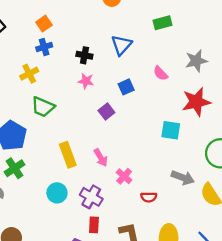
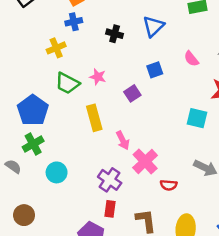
pink star: (86, 81) -> (98, 77), moved
yellow rectangle: (68, 155) -> (94, 118), moved
pink cross: (124, 176) -> (145, 161), size x1.5
cyan circle: (57, 193) -> (57, 172), moved

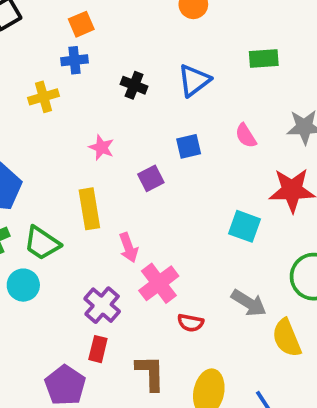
green trapezoid: (67, 83) -> (42, 243), moved

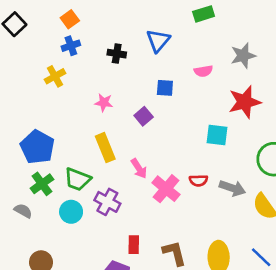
pink semicircle: (246, 136) -> (203, 71), turned -54
blue square: (189, 146) -> (165, 88), turned 30
purple cross: (102, 305) -> (107, 202), moved
red semicircle: (190, 323) -> (198, 180), moved

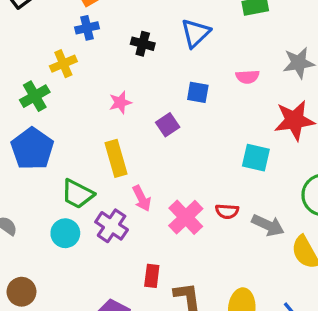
pink star: (104, 103) -> (120, 103), turned -30
pink arrow: (139, 169) -> (142, 198), moved
green cross: (42, 184) -> (35, 96), moved
red rectangle: (134, 245) -> (152, 276), moved

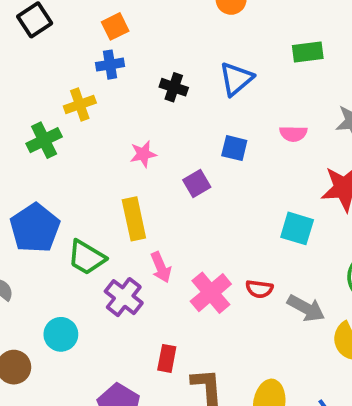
blue pentagon: (32, 149) -> (35, 228), moved
cyan circle: (65, 233) -> (61, 334), moved

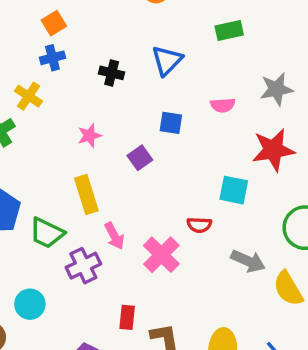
yellow cross: (80, 105) -> (28, 96), turned -32
red semicircle: (259, 289) -> (199, 225), moved
purple cross: (124, 297) -> (83, 266), turned 32

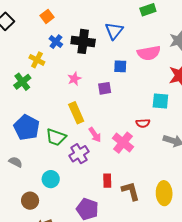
blue cross: (52, 58) -> (56, 42), moved, turned -32
black cross: (112, 73) -> (83, 41), size x1.6
pink semicircle: (223, 105) -> (149, 53), size x1.6
purple square: (140, 158) -> (105, 88), turned 32

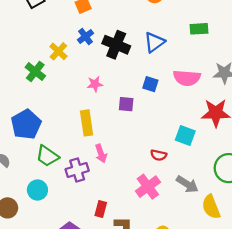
green cross: (22, 82) -> (35, 71), turned -30
green trapezoid: (56, 137) -> (47, 156), moved
pink cross: (123, 143) -> (148, 187), moved

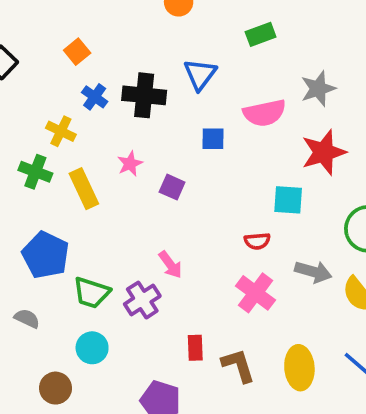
purple square: (126, 104) -> (172, 187), moved, turned 35
yellow rectangle: (87, 123) -> (84, 189), moved

